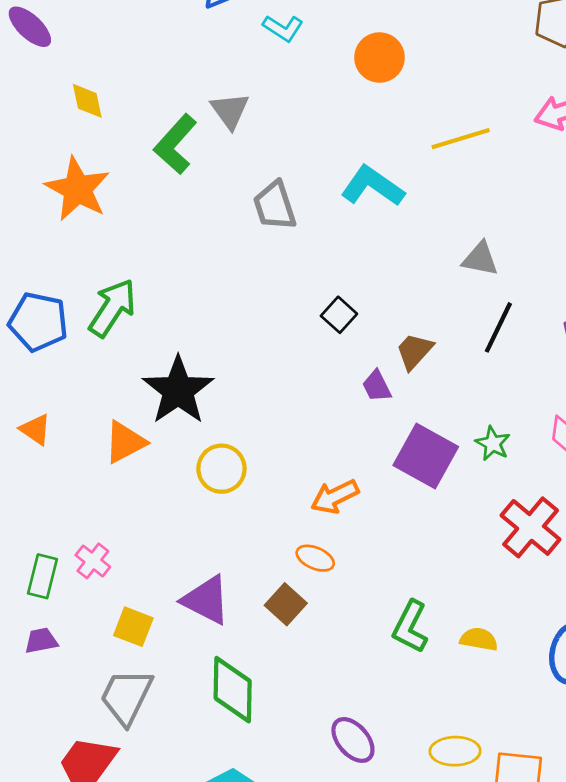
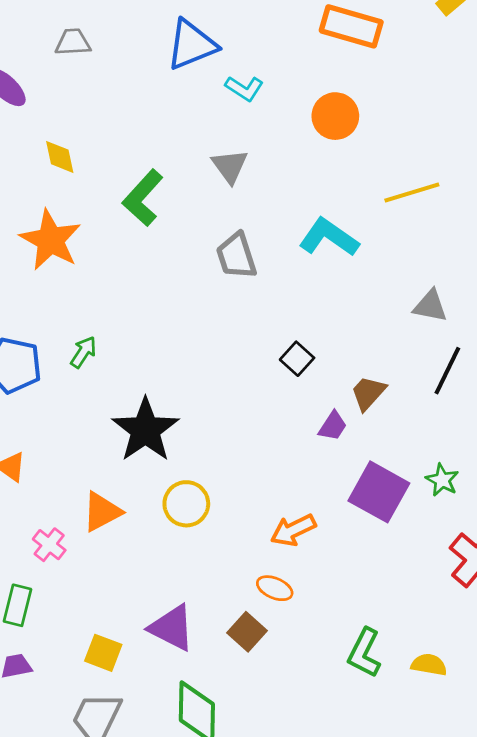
gray triangle: (230, 111) -> (230, 166), moved
green arrow: (112, 308) -> (83, 352), size x0.6
purple trapezoid: (377, 386) -> (333, 426), turned -120
orange triangle: (125, 442) -> (102, 512), moved
pink cross: (93, 561) -> (49, 545), moved

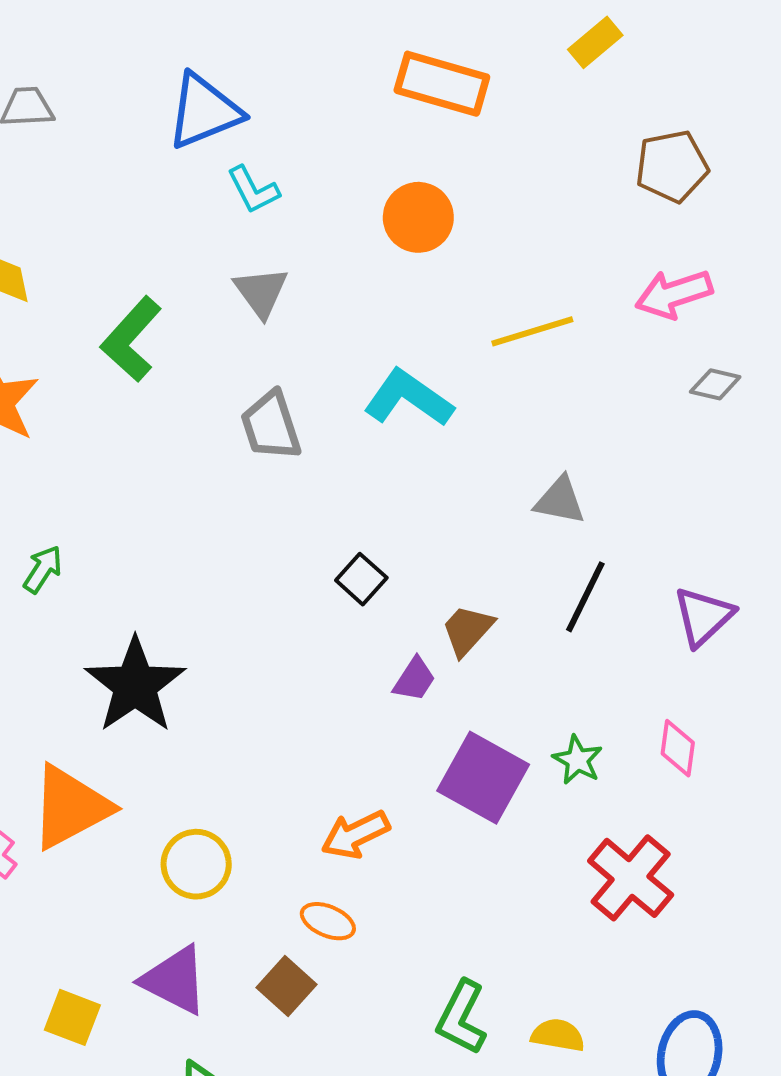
cyan L-shape: (244, 88) -> (253, 190), moved, turned 30
yellow circle: (186, 504) -> (196, 864), moved
orange triangle: (102, 512) -> (70, 807), size x1.4

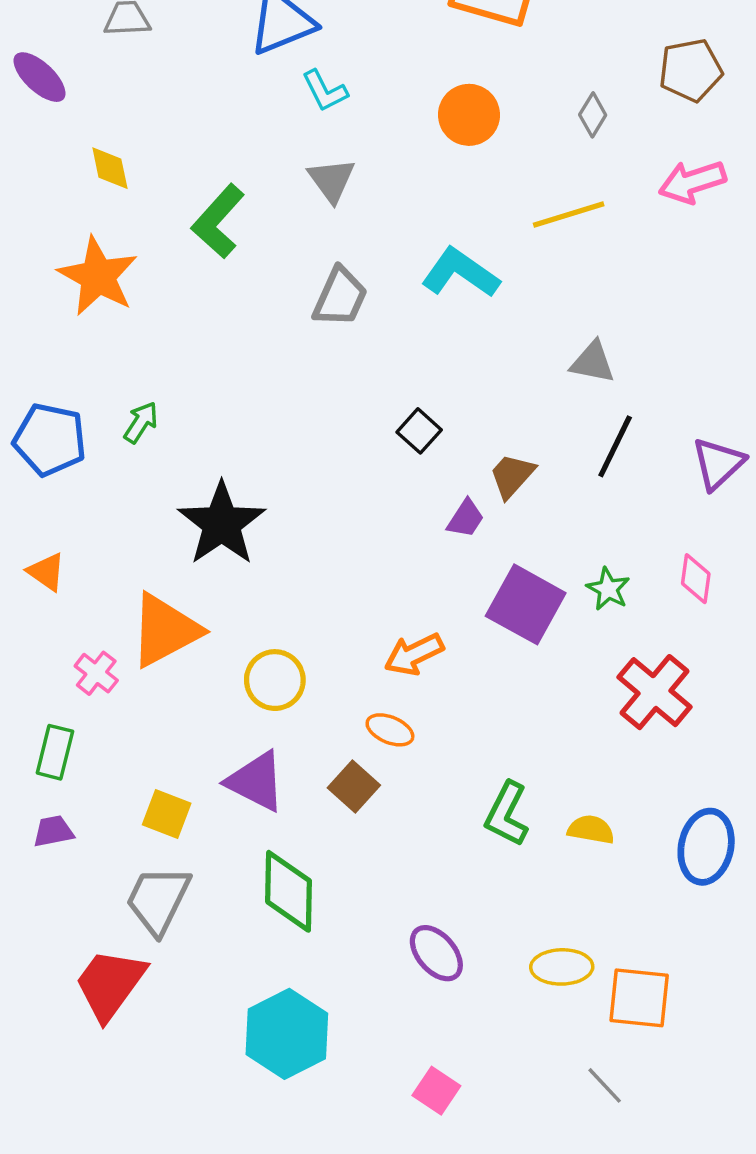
gray diamond: (715, 384) -> (593, 115), moved, turned -72
gray trapezoid: (271, 426) -> (340, 297), turned -138

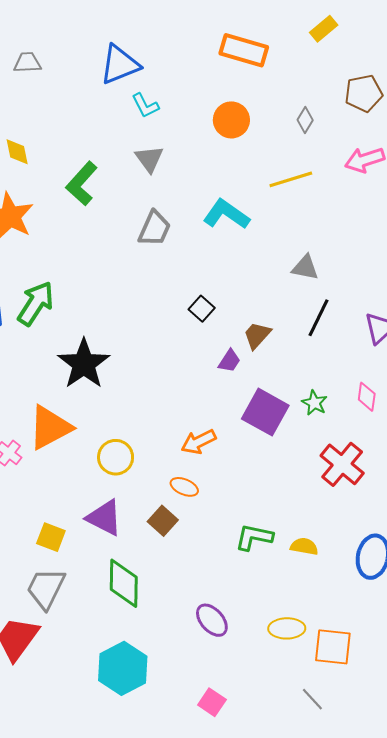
green arrow: (141, 422) -> (36, 303), size x1.8
green L-shape: (507, 814) -> (254, 537), turned 75

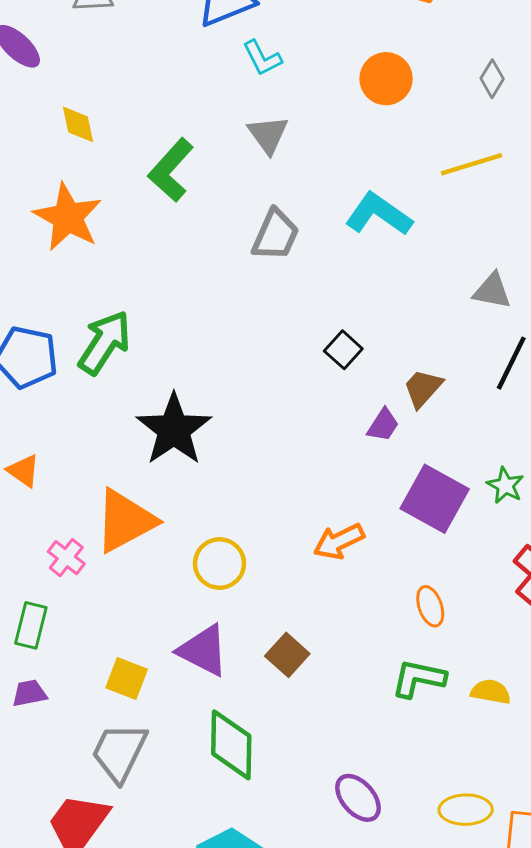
orange ellipse: (184, 487) -> (430, 606), moved, turned 48

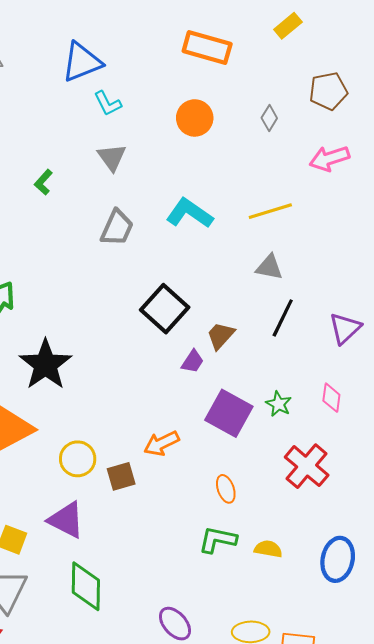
yellow line: (471, 164) -> (270, 211), moved
green L-shape: (171, 170) -> (43, 182), size x0.6
black square: (343, 350) -> (165, 309), size x1.8
brown square: (287, 655) -> (121, 476), moved, turned 32

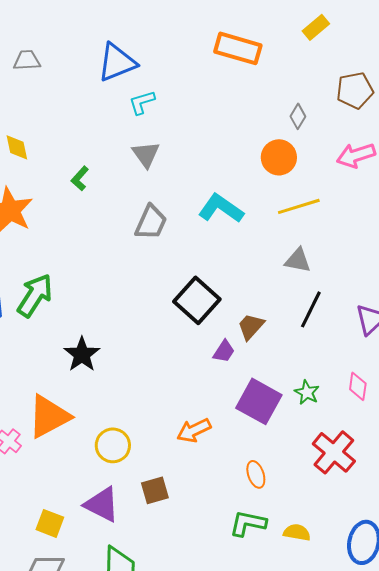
cyan L-shape: (108, 103) -> (142, 102), turned 100
orange circle: (195, 118) -> (279, 157), moved
black star: (45, 365) -> (82, 354), size x0.7
brown square: (121, 476) -> (155, 490), moved

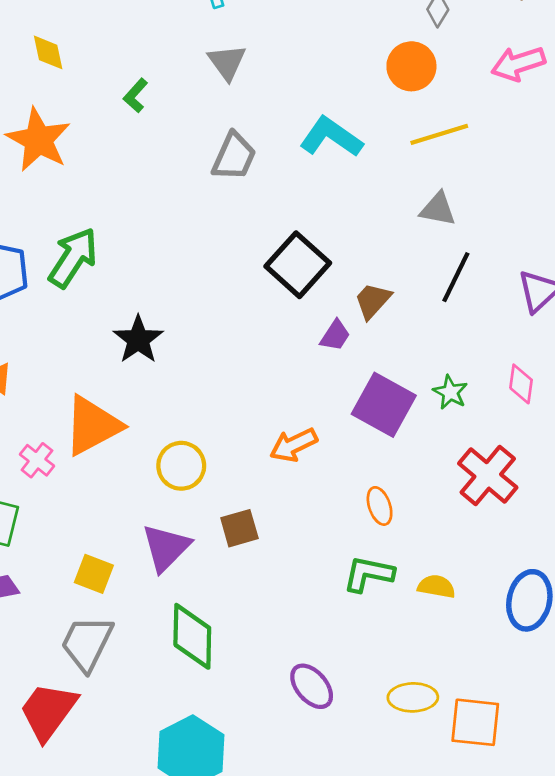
purple triangle: (102, 504) -> (166, 548), turned 48

